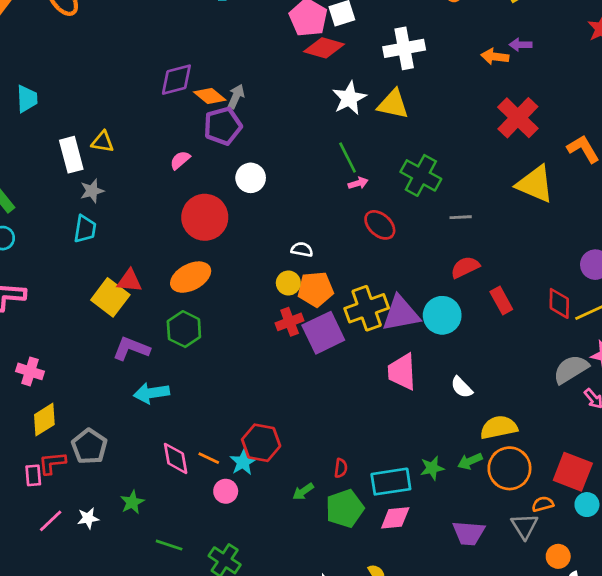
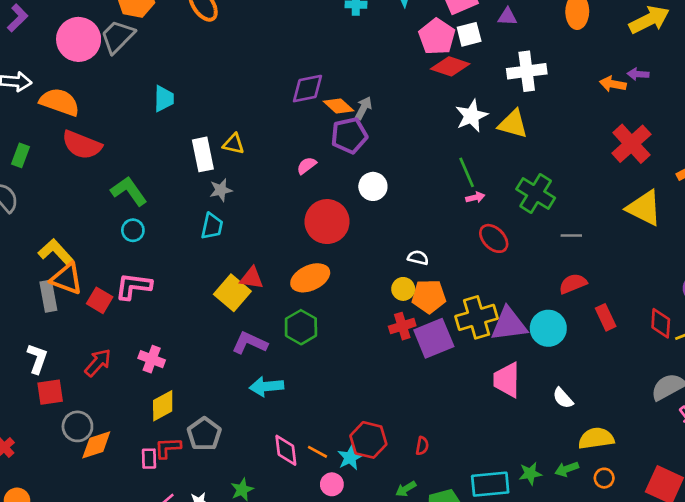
red semicircle: (341, 468) -> (422, 446), moved
orange circle: (509, 468) -> (604, 478), size x0.5

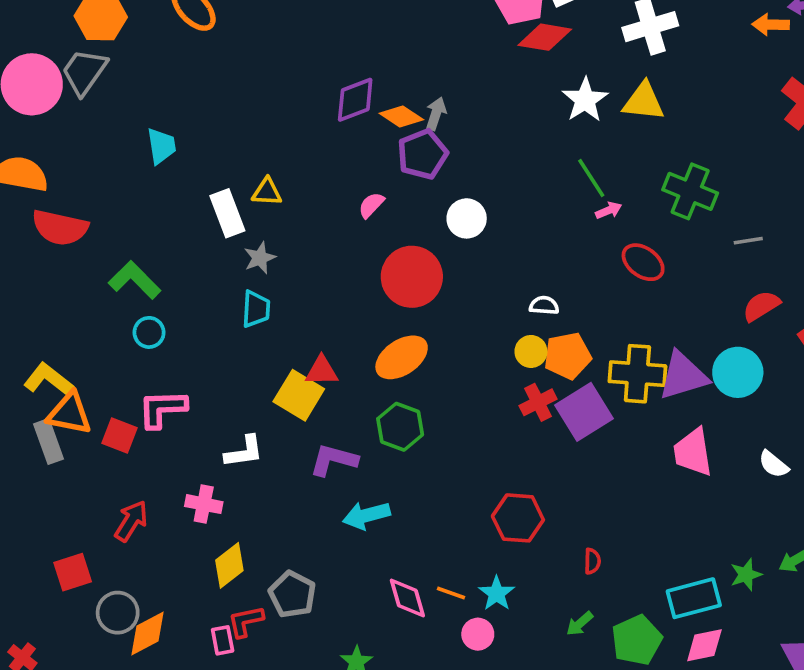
yellow cross: (477, 317) -> (637, 374), turned 30
white L-shape: (37, 359) -> (244, 452), moved, turned 72
red hexagon: (368, 440) -> (518, 518), moved

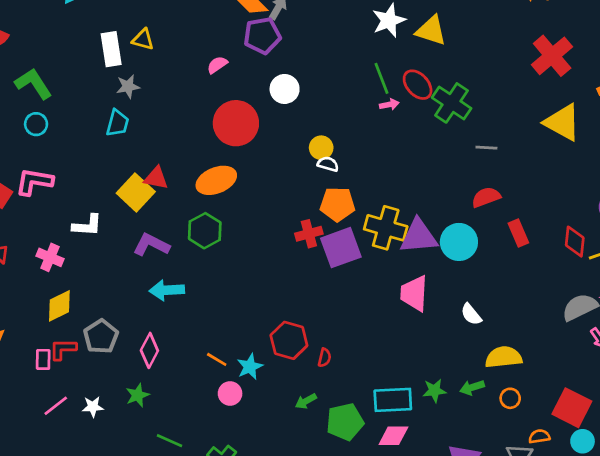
red ellipse: (643, 262) -> (418, 85), moved
yellow circle: (531, 351) -> (321, 148), moved
red hexagon: (518, 518) -> (289, 340), moved
pink diamond: (407, 598) -> (149, 350), moved, turned 32

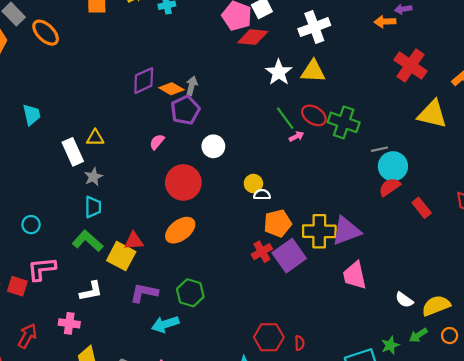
green L-shape: (33, 84) -> (87, 241), moved
green hexagon: (205, 231) -> (190, 293), moved
cyan circle: (459, 242) -> (393, 166), moved
white semicircle: (471, 314) -> (404, 300), moved

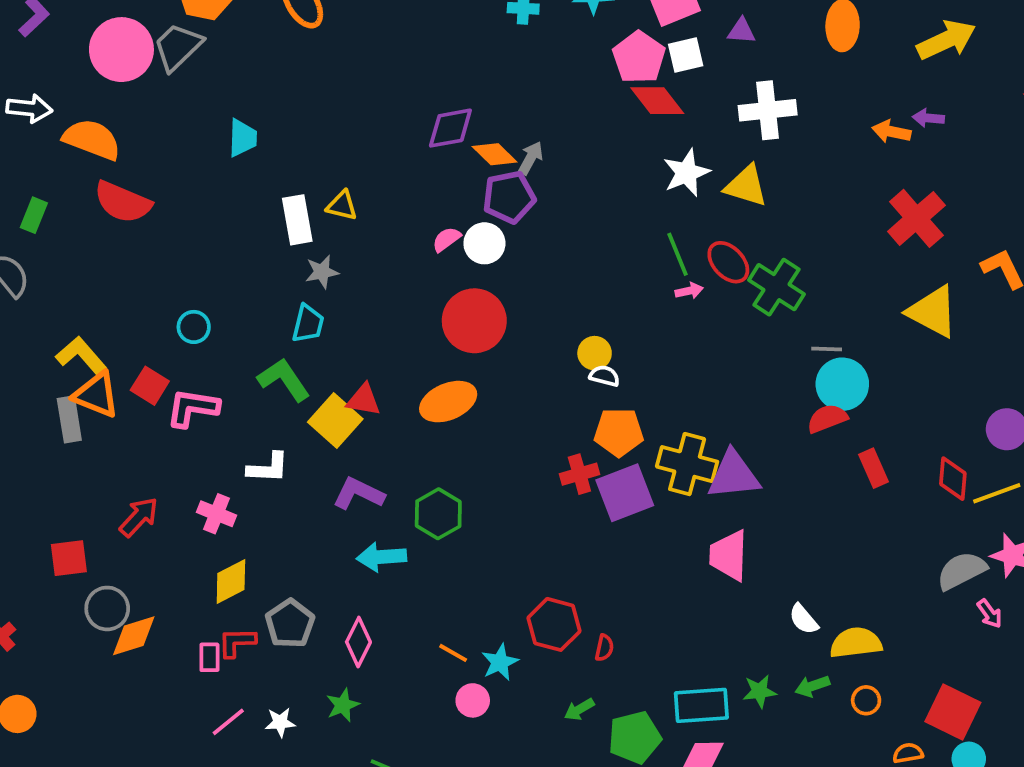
red diamond: (253, 37) -> (657, 101), turned 32
white circle: (213, 146) -> (484, 243), moved
red square: (17, 286) -> (150, 386), moved

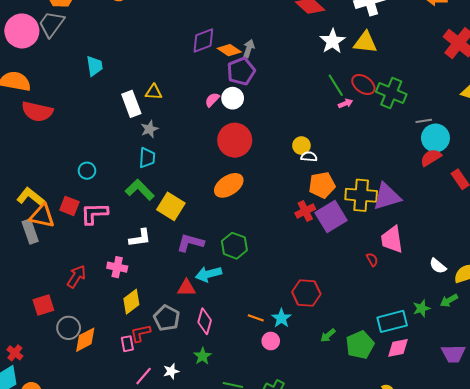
red triangle: (364, 400) -> (186, 288), moved
red semicircle: (604, 648) -> (372, 259), moved, turned -32

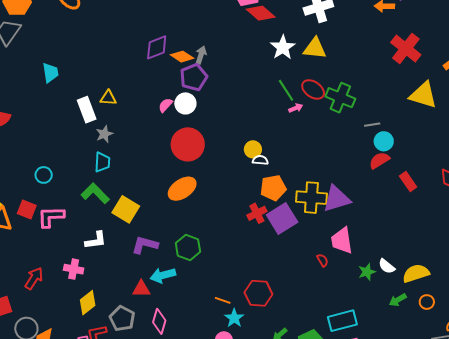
cyan circle: (435, 138) -> (384, 141), size x0.7
green star: (421, 308) -> (367, 272), moved
orange line: (256, 318) -> (223, 300), moved

